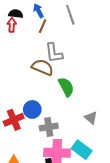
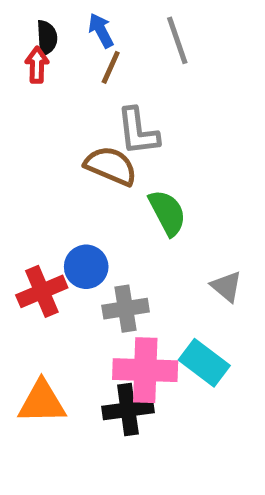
black semicircle: (16, 14) -> (47, 38), turned 80

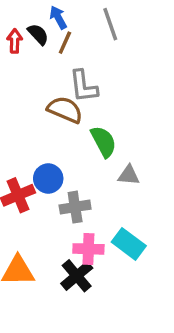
black semicircle: (47, 38) -> (38, 34), moved, turned -40
gray triangle: (226, 286) -> (129, 175), moved, turned -35
pink cross: (145, 370) -> (88, 249), size x0.7
black cross: (128, 410) -> (77, 276), turned -32

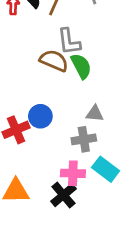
green semicircle: (104, 142) -> (81, 66), moved
gray triangle: (129, 175) -> (95, 114), moved
gray cross: (75, 207) -> (84, 139), moved

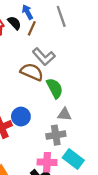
gray L-shape: (69, 42) -> (44, 57), turned -35
green semicircle: (81, 66) -> (55, 88), moved

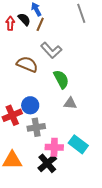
gray line: (61, 16) -> (81, 13), moved
brown semicircle: (32, 72) -> (27, 64), moved
gray cross: (56, 135) -> (36, 127), moved

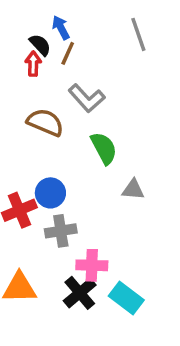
red arrow: (10, 23) -> (33, 64), moved
gray triangle: (70, 103) -> (133, 190), moved
cyan rectangle: (78, 144) -> (126, 298), moved

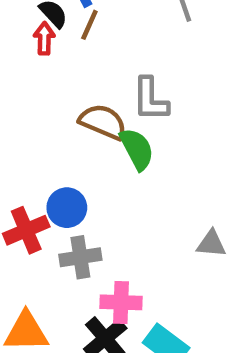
gray L-shape: (87, 98) -> (150, 99), moved, turned 42
brown semicircle: (45, 122) -> (103, 122), moved
gray triangle: (133, 190) -> (211, 244), moved

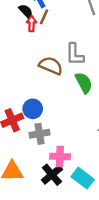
red arrow: (44, 38) -> (32, 24), moved
green semicircle: (137, 149) -> (84, 83), moved

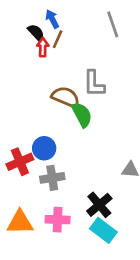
green semicircle: (84, 83) -> (82, 115), moved
pink cross: (60, 156) -> (58, 220), moved
black cross: (52, 175) -> (99, 205), moved

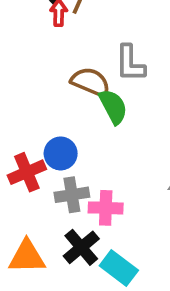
black cross: (99, 205) -> (81, 247), moved
pink cross: (58, 220) -> (106, 208), moved
cyan rectangle: (103, 230) -> (119, 268), moved

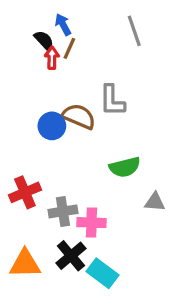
green semicircle: (113, 107) -> (125, 167), moved, turned 104
blue circle: (61, 153) -> (52, 126), moved

